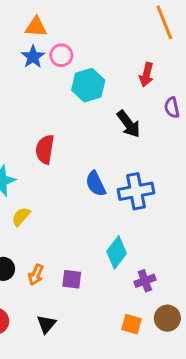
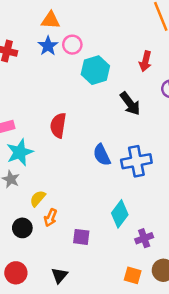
yellow semicircle: (21, 217) -> (38, 198), moved
orange arrow: (36, 275) -> (51, 218), moved

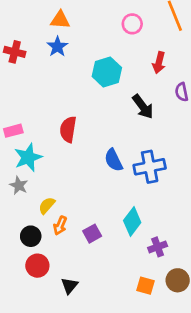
pink circle: (72, 45) -> (132, 24), moved
purple square: (81, 237) -> (92, 234), moved, turned -36
red circle: (16, 273) -> (37, 266), moved

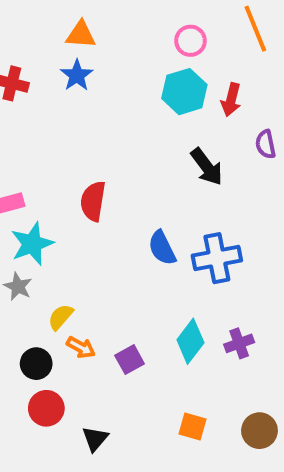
cyan hexagon: (107, 72) -> (184, 92), moved
orange arrow: (60, 226) -> (81, 347), turned -84
purple cross: (158, 247) -> (239, 343), moved
orange square: (146, 286) -> (192, 427), moved

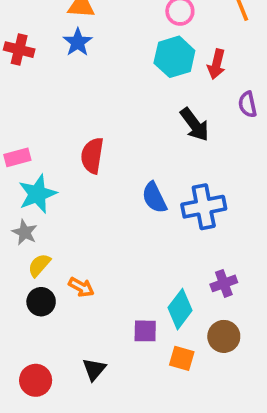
yellow semicircle: (61, 317) -> (39, 265), moved
cyan diamond: (190, 341) -> (180, 309), moved
purple square: (130, 360) -> (145, 331), moved, turned 30
red circle: (46, 408) -> (36, 380), moved
brown circle: (259, 431) -> (224, 336), moved

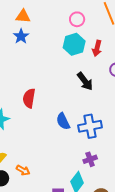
purple cross: (224, 283) -> (90, 159), moved

